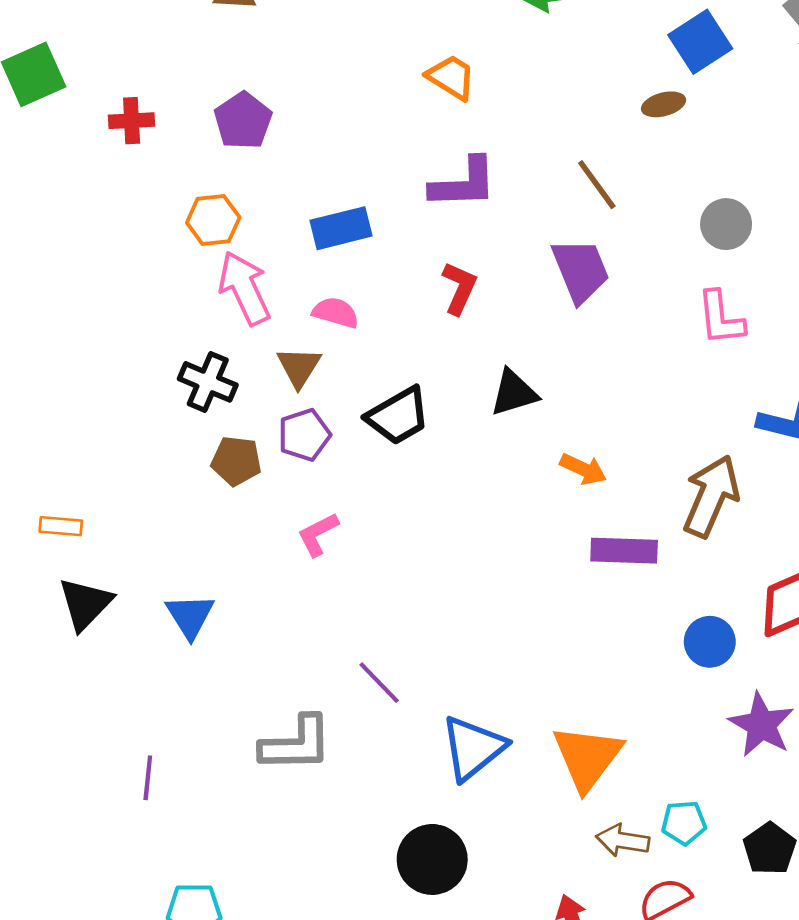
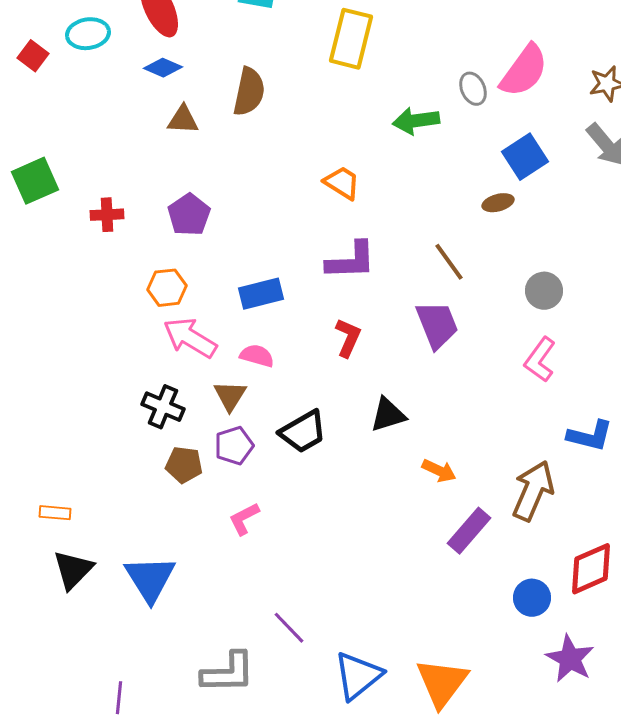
pink arrow: (244, 288) -> (190, 338), turned -34
pink L-shape: (721, 318) -> (540, 360), turned 42
purple rectangle: (624, 551) -> (469, 531), turned -51
blue triangle: (190, 616) -> (150, 579), size x1.4

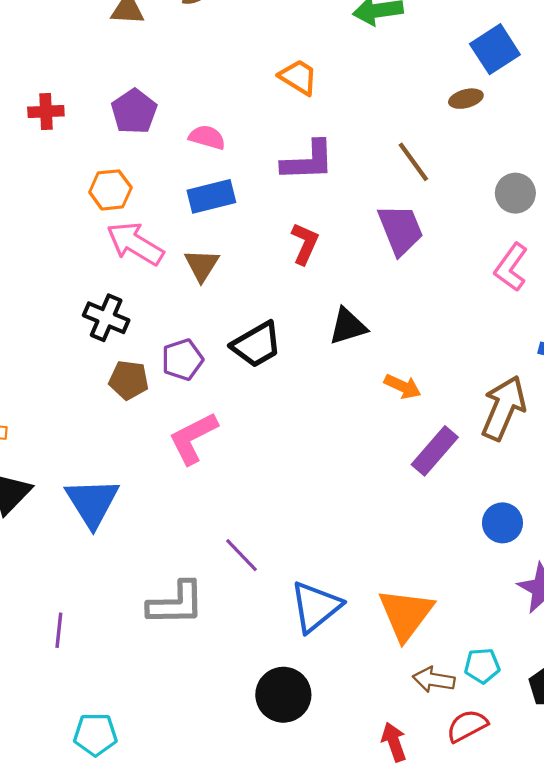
pink semicircle: (257, 356) -> (207, 137), moved
brown triangle: (230, 396) -> (202, 265), moved
pink L-shape: (244, 519) -> (193, 438), size x1.5

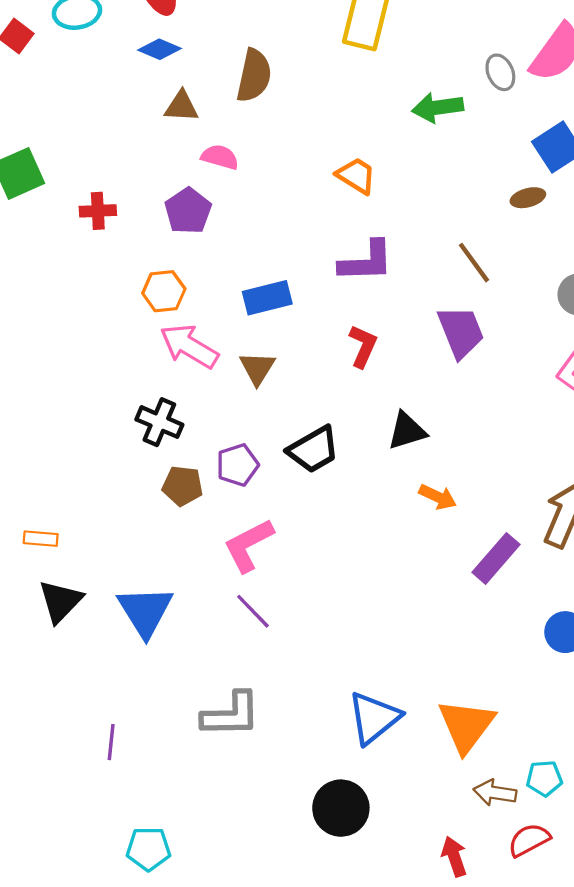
pink semicircle: (207, 137) -> (220, 157), moved
orange arrow: (403, 386) -> (438, 497), moved
purple line: (241, 555) -> (253, 611), moved

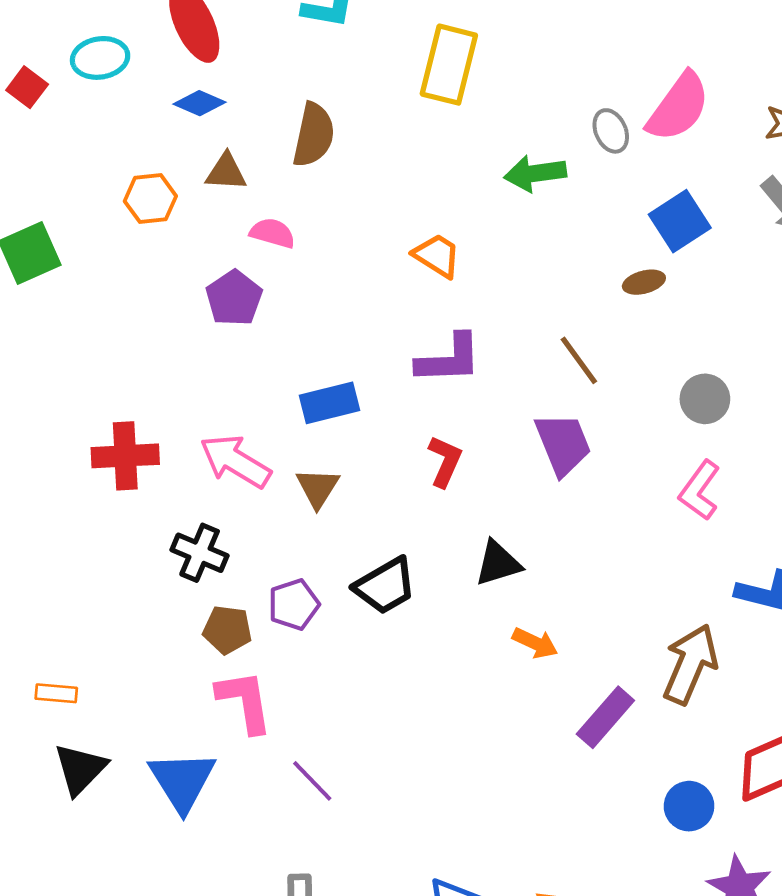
red cross: (98, 211) -> (125, 456), moved, size x1.5
orange hexagon: (164, 291) -> (150, 199), moved
pink L-shape: (249, 545) -> (245, 701), moved, turned 108

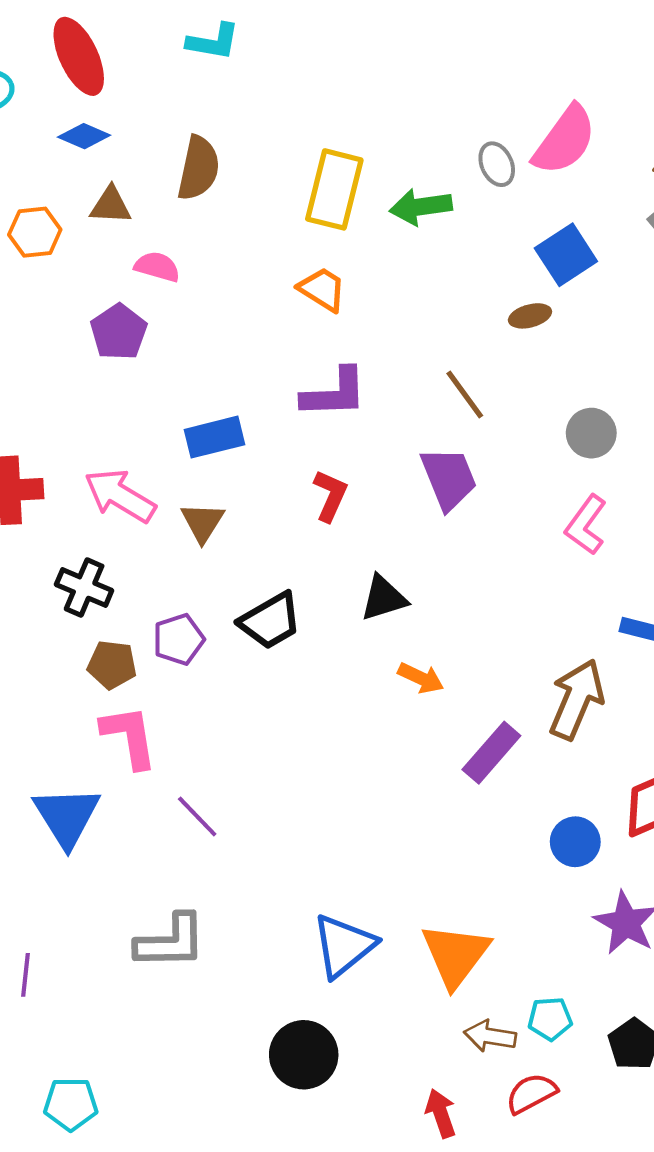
yellow rectangle: (449, 65) -> (334, 189), moved

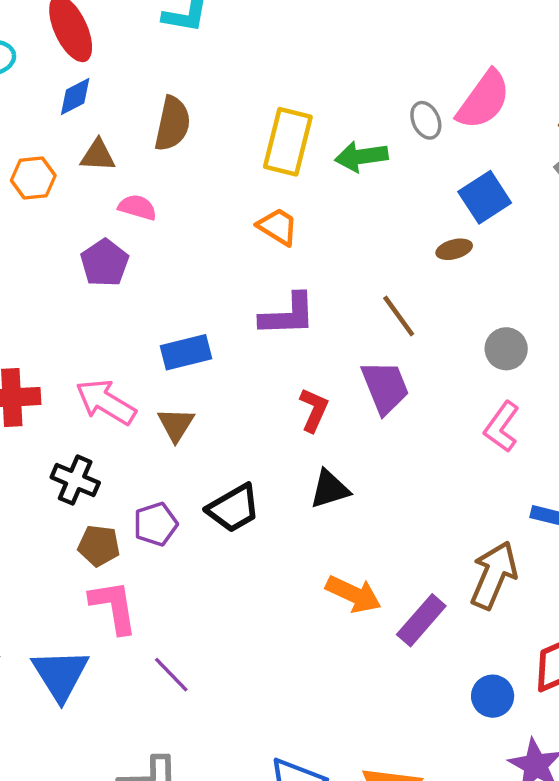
blue diamond: (84, 136) -> (75, 97), turned -51
red L-shape: (330, 496) -> (314, 410), moved
orange arrow: (421, 678) -> (353, 594), moved, size x1.4

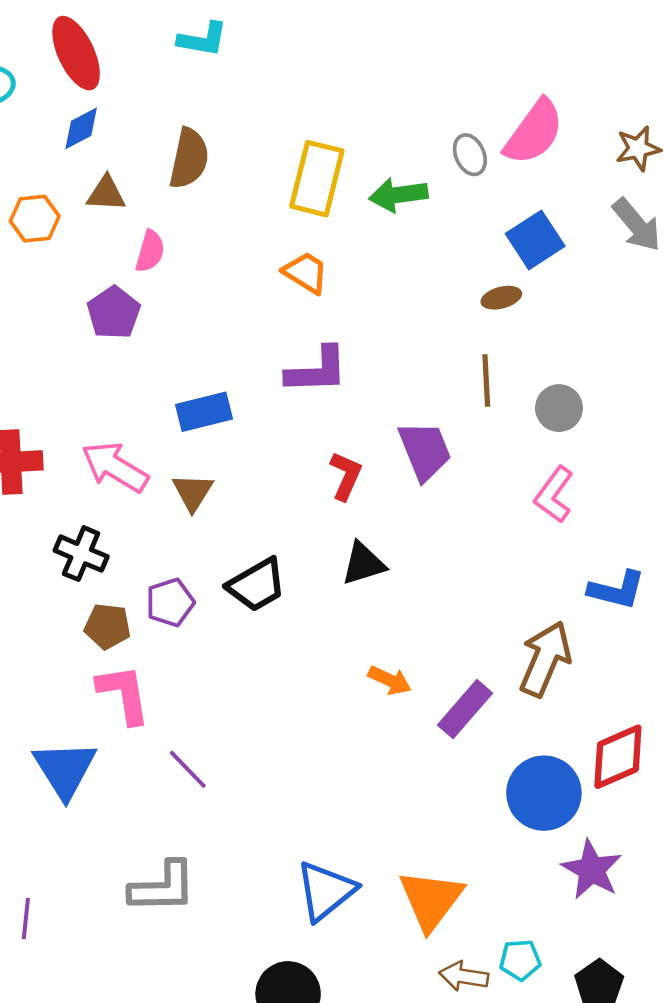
pink semicircle: (137, 207) -> (150, 251), turned 90
brown line: (399, 316) -> (486, 380), moved, turned 33
orange arrow: (353, 594) -> (390, 680), size x0.7
blue circle: (493, 696) -> (544, 793), size x1.6

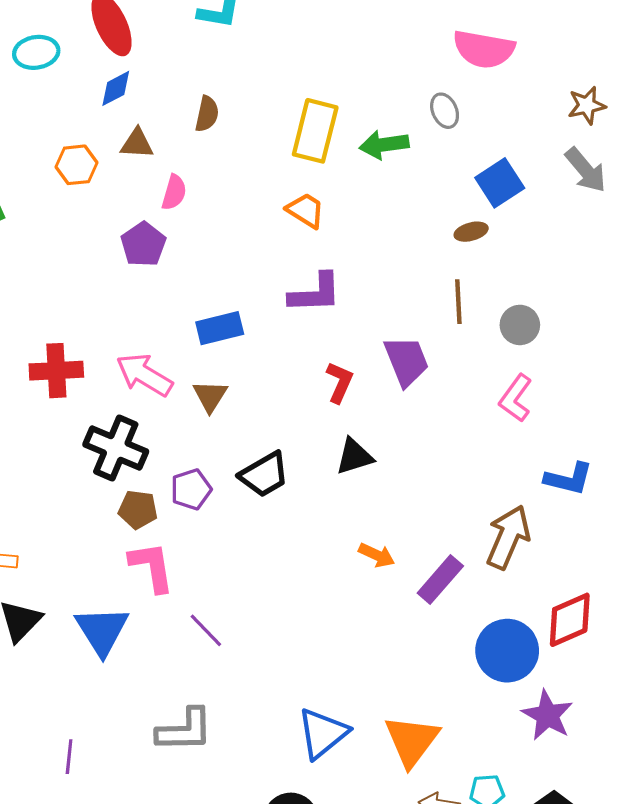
pink semicircle: (534, 132) -> (484, 49), moved, turned 64
brown semicircle: (189, 158) -> (207, 114), size x0.7
black cross: (81, 554) -> (116, 448), size x1.4

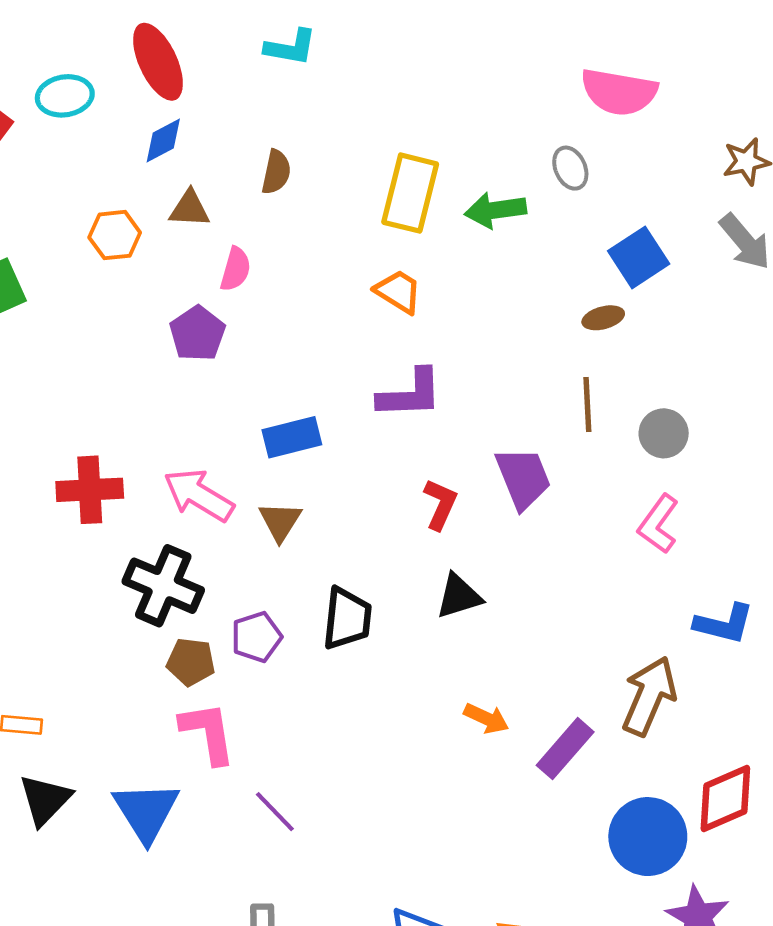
black trapezoid: (264, 475) -> (347, 619), turned -54

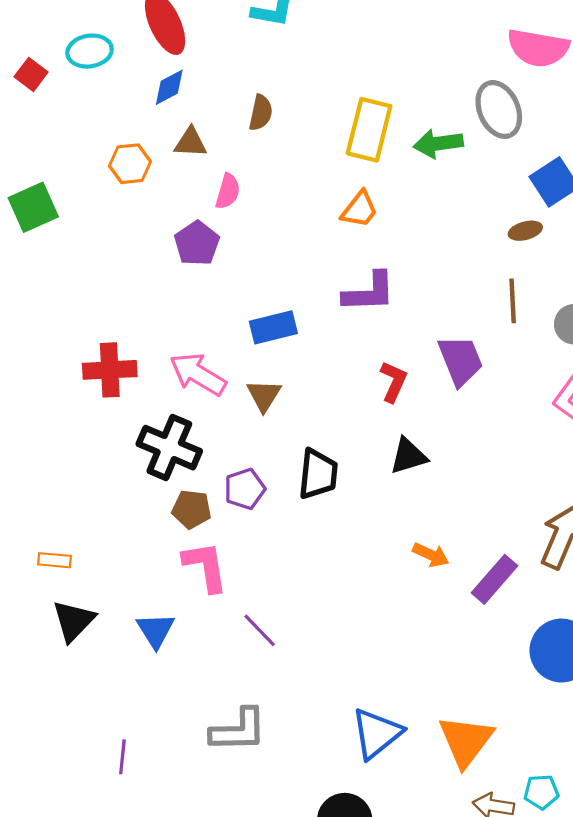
gray ellipse: (570, 168) -> (499, 110), size x1.6
orange trapezoid: (398, 292) -> (360, 209), turned 96
blue triangle: (146, 812) -> (155, 630), size x0.7

